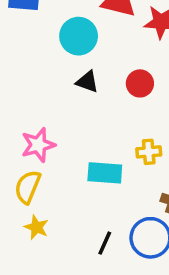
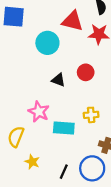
black triangle: (87, 82) -> (58, 80), moved
pink star: (38, 145) -> (39, 112), moved, turned -30
yellow star: (36, 227) -> (32, 162), moved

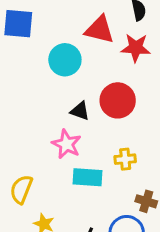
red circle: (86, 72) -> (118, 100), size x1.5
pink star: (39, 112) -> (66, 144), moved

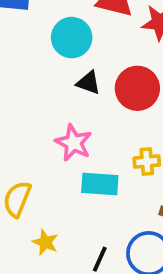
black triangle: (80, 111) -> (89, 83), moved

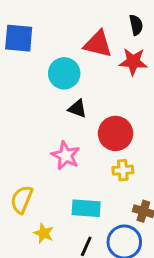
red circle: (137, 88) -> (116, 133), moved
cyan rectangle: (100, 184) -> (86, 208), moved

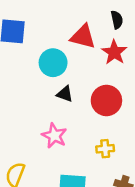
red star: (133, 62) -> (114, 52), turned 30
red circle: (116, 133) -> (106, 100), moved

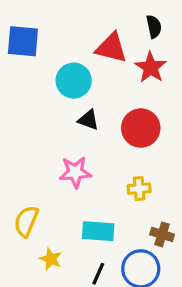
pink star: (54, 136) -> (75, 172), turned -30

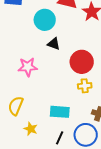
red circle: (141, 128) -> (82, 62), moved
pink star: (75, 172) -> (28, 67), moved

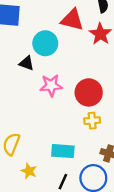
black triangle: (54, 44) -> (27, 63), moved
pink star: (28, 67) -> (51, 85), moved

